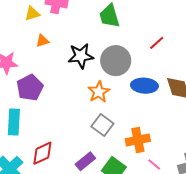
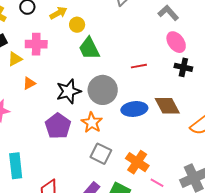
red line: (157, 43) -> (139, 66), turned 42
purple pentagon: (30, 88) -> (58, 126), moved
orange cross: (138, 140) -> (137, 162), turned -35

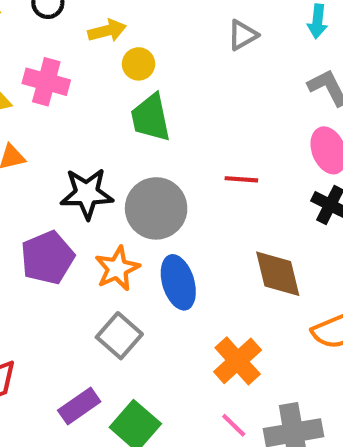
blue ellipse: (134, 109) -> (178, 282), moved, turned 65
orange cross: (137, 162) -> (238, 361), moved
pink line: (157, 183) -> (234, 425), moved

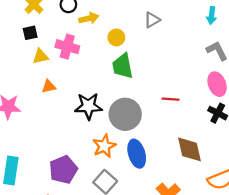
yellow arrow: (107, 31) -> (89, 18), moved
gray triangle: (243, 35) -> (152, 20), moved
purple pentagon: (47, 258) -> (63, 170), moved

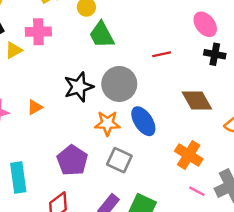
orange triangle: (49, 86) -> (35, 107), moved
orange star: (104, 146) -> (107, 123), turned -30

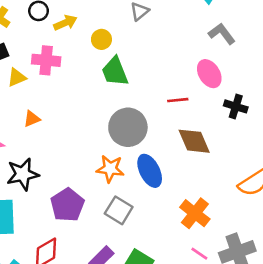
pink ellipse: (205, 24) -> (209, 74), moved
black star: (79, 87) -> (23, 174), moved
brown diamond: (197, 101) -> (194, 141), moved
orange triangle: (35, 107) -> (32, 119), moved

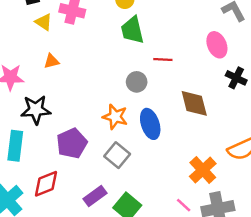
yellow triangle: (17, 77) -> (44, 22), turned 48
red line: (178, 100) -> (163, 60), moved
gray circle: (128, 127) -> (137, 82), size x0.6
orange cross: (195, 213) -> (203, 170), moved

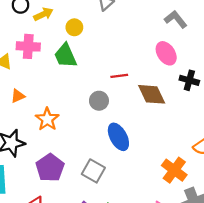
green trapezoid: (132, 30) -> (66, 56), moved
brown diamond: (194, 103) -> (152, 94), moved
orange star: (115, 117) -> (47, 119), moved, turned 30

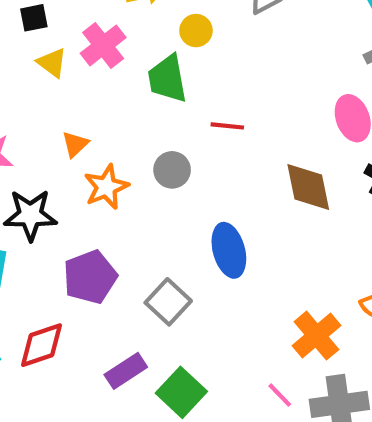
pink cross: (28, 46) -> (103, 45), turned 35
red line: (119, 76) -> (227, 126), moved
orange triangle: (18, 96) -> (75, 144), moved, turned -32
gray circle: (99, 101) -> (172, 170), moved

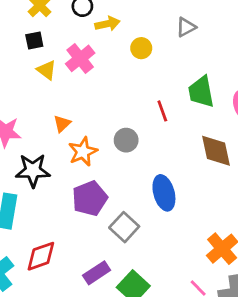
green trapezoid: (167, 79) -> (201, 92), moved
red line: (227, 126) -> (162, 111), turned 65
purple pentagon: (90, 277) -> (90, 198), moved

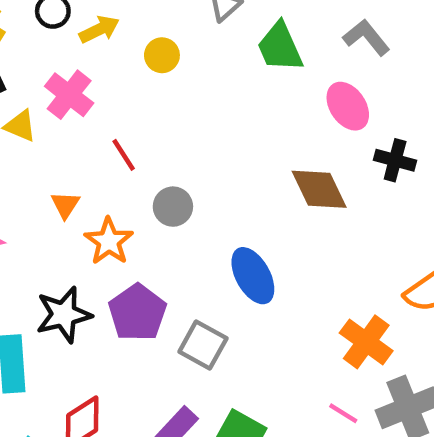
green trapezoid: (201, 92) -> (280, 47), moved
red line: (162, 111) -> (124, 155), moved
black star: (33, 171) -> (64, 315), moved

